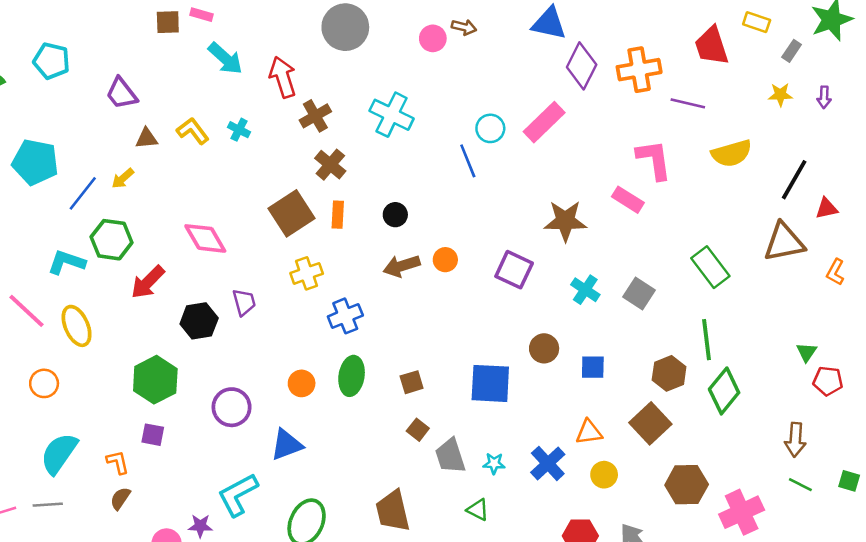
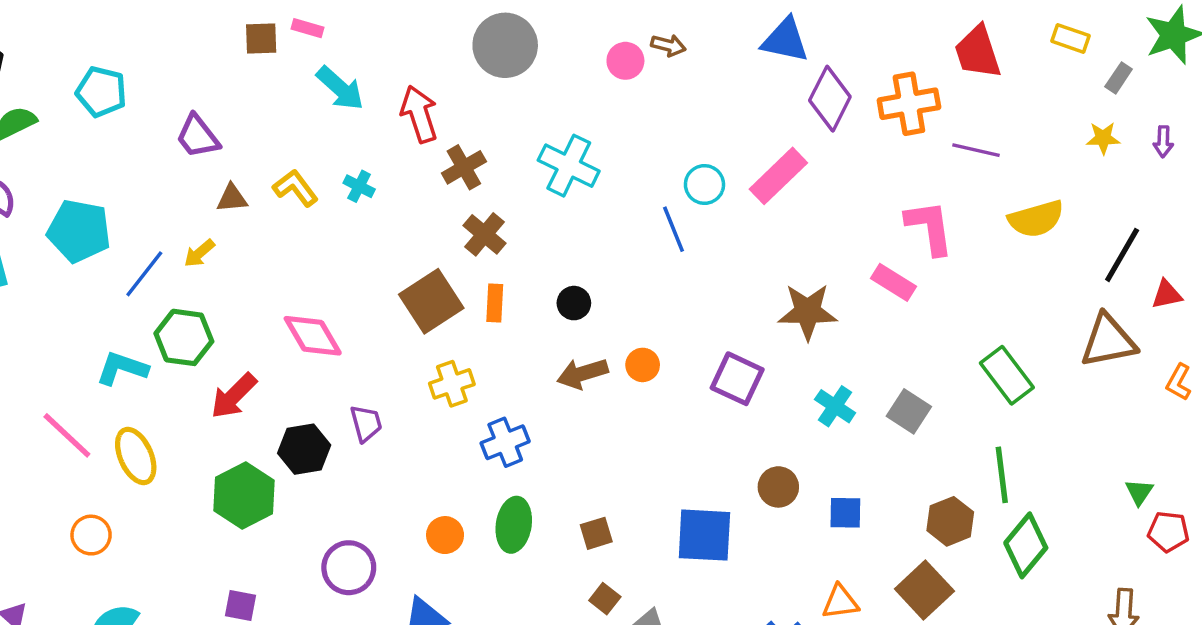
red trapezoid: (712, 46) -> (978, 52), moved
green hexagon: (155, 380) -> (244, 496), moved

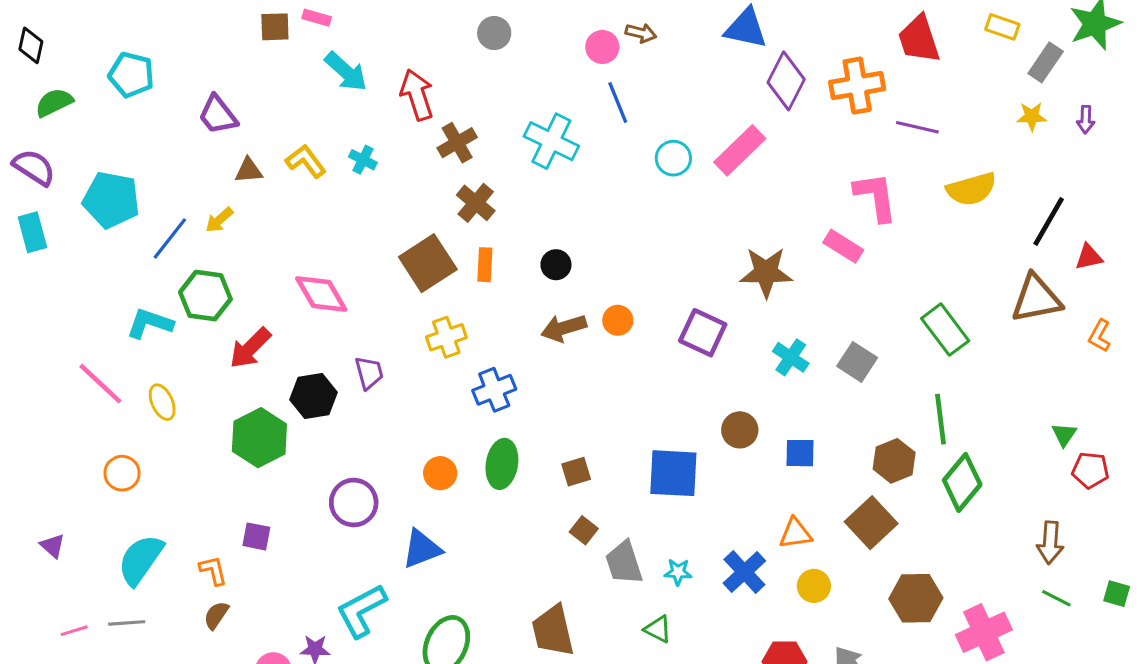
gray circle: (505, 45) -> (494, 33), size x0.6
gray rectangle: (1119, 78) -> (1046, 62), size x1.4
blue line: (674, 229) -> (618, 103), moved
yellow ellipse: (136, 456) -> (162, 402), size x0.7

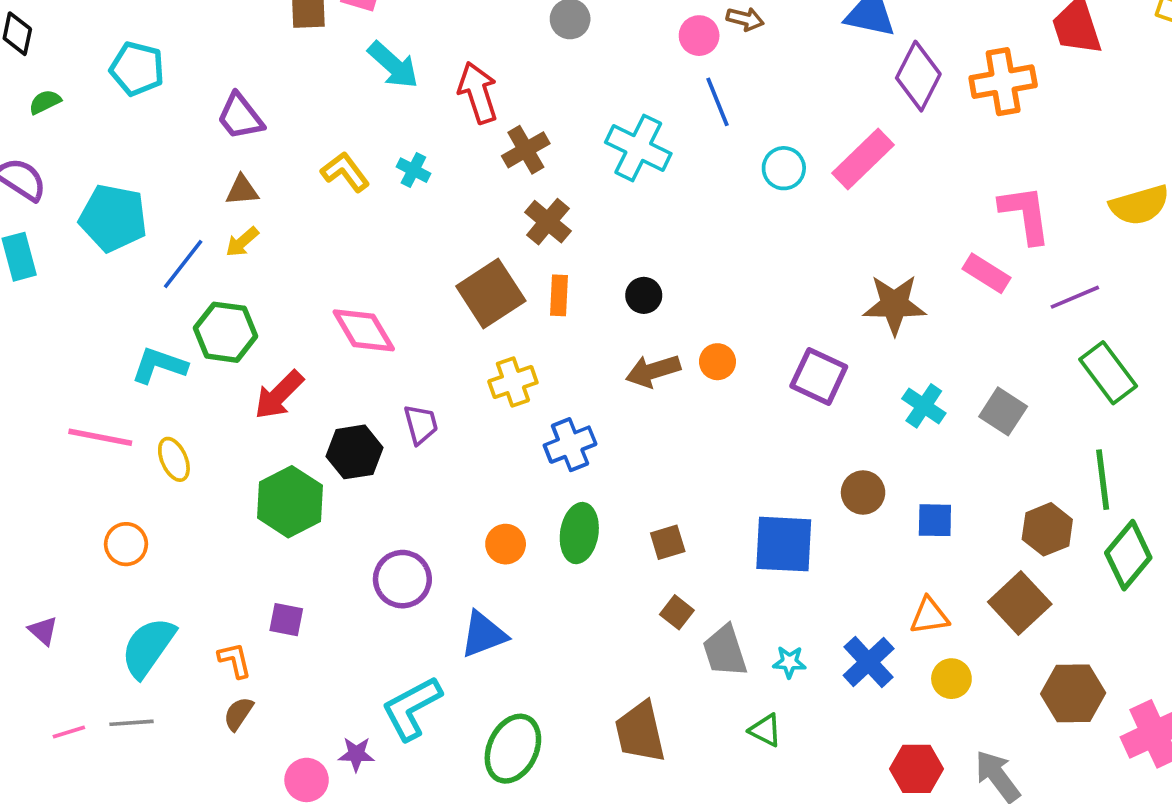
green semicircle: (54, 103) -> (45, 102), size x0.7
purple line: (917, 127) -> (1075, 297), moved, turned -36
brown triangle: (249, 170) -> (242, 190), moved
pink line: (100, 384) -> (100, 437), turned -32

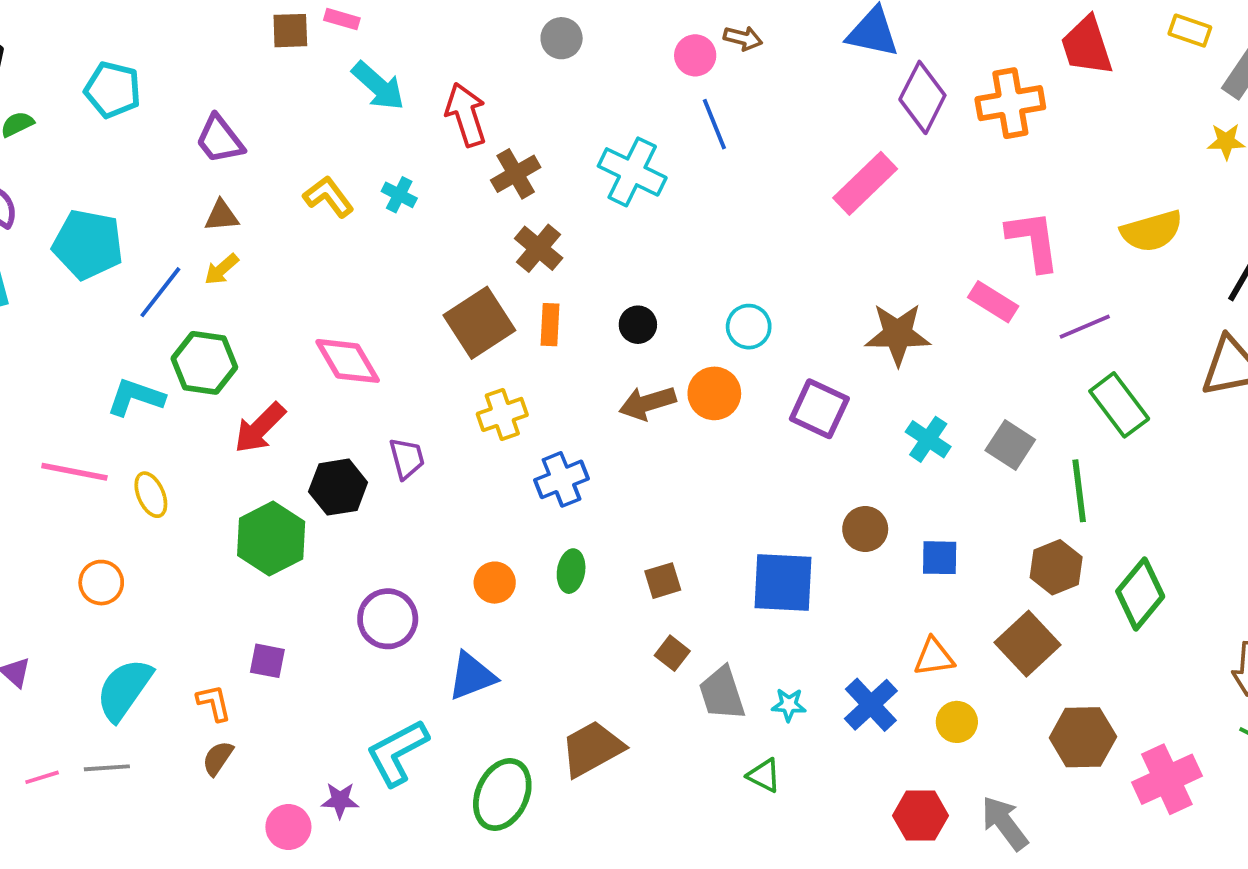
cyan circle: (784, 168) -> (749, 327), moved
orange circle: (717, 362) -> (714, 393), size x1.4
green line: (1103, 480) -> (1079, 491), moved
green ellipse: (579, 533) -> (571, 571), size x0.7
brown trapezoid: (640, 732) -> (592, 749), moved, turned 74

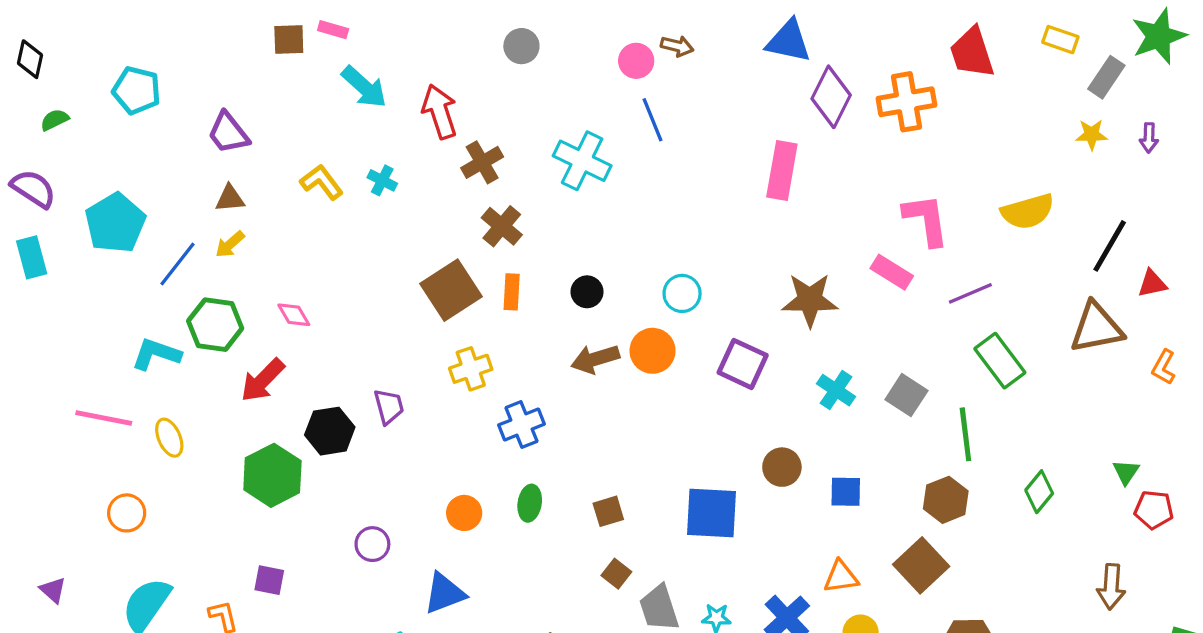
pink rectangle: (865, 183) -> (782, 171), turned -36
cyan pentagon: (88, 244) -> (115, 223), turned 30
pink diamond: (348, 361) -> (294, 315), moved, size x0.6
green diamond: (1140, 594) -> (1039, 492), moved, size x0.7
purple circle: (388, 619) -> (372, 544), size x0.7

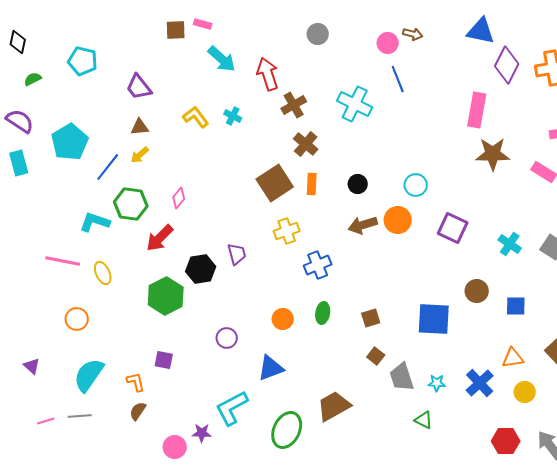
brown star: (810, 300) -> (493, 154), moved
pink diamond: (294, 315) -> (179, 198), turned 70

